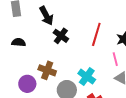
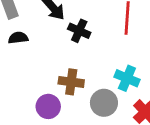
black semicircle: (19, 42) -> (18, 38), moved

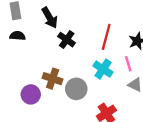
cyan cross: (127, 78) -> (103, 69), moved
gray circle: (104, 103) -> (76, 89), moved

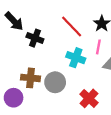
red line: (106, 37) -> (72, 27), turned -45
pink line: (128, 64) -> (98, 47), turned 40

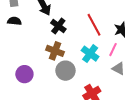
brown cross: (31, 78) -> (55, 51), moved

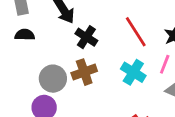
brown cross: (55, 51) -> (84, 72), turned -36
gray circle: (66, 71) -> (53, 79), moved

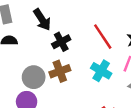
black cross: (86, 37) -> (61, 42), turned 30

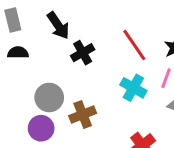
brown cross: (60, 71) -> (83, 115), moved

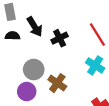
black arrow: (58, 26) -> (35, 27), moved
brown cross: (83, 115) -> (57, 83), turned -36

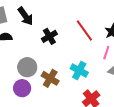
black arrow: (35, 27) -> (25, 16), moved
cyan cross: (95, 65) -> (79, 70), moved

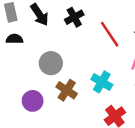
black cross: (49, 36) -> (74, 17), moved
gray circle: (27, 67) -> (51, 63), moved

